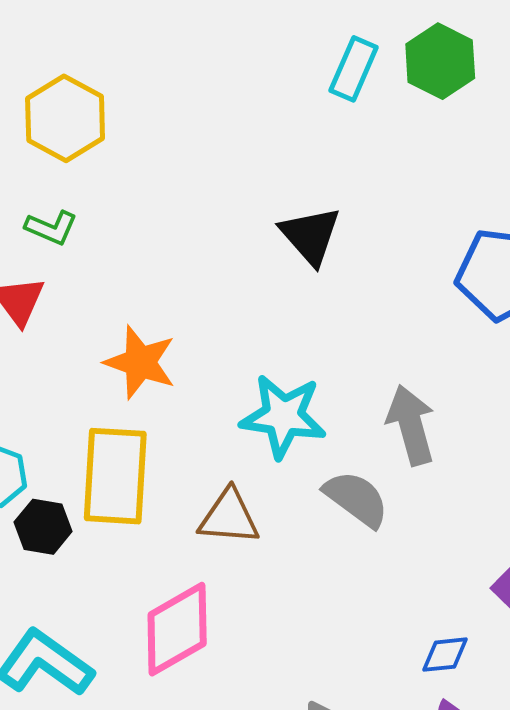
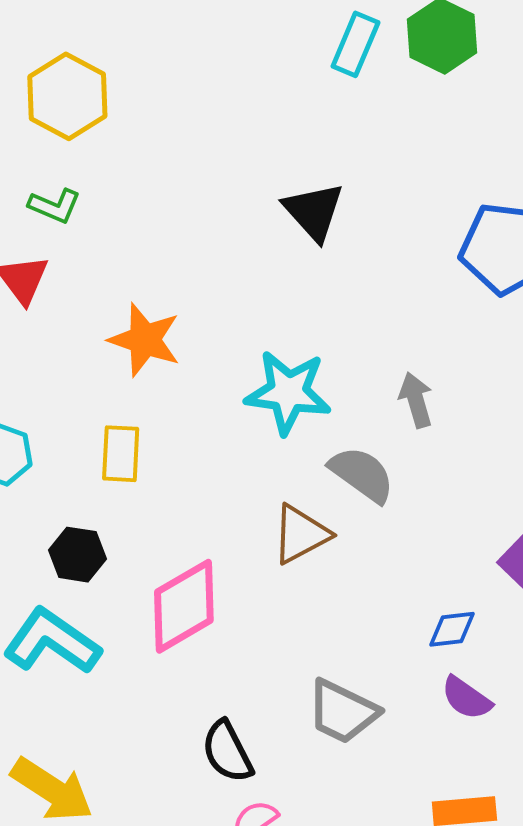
gray arrow: (411, 425) -> (416, 400), size x0.7
yellow rectangle: (115, 476) -> (121, 454), size x0.6
brown triangle: (229, 517) -> (301, 534), moved, turned -32
black hexagon: (43, 527) -> (77, 555), moved

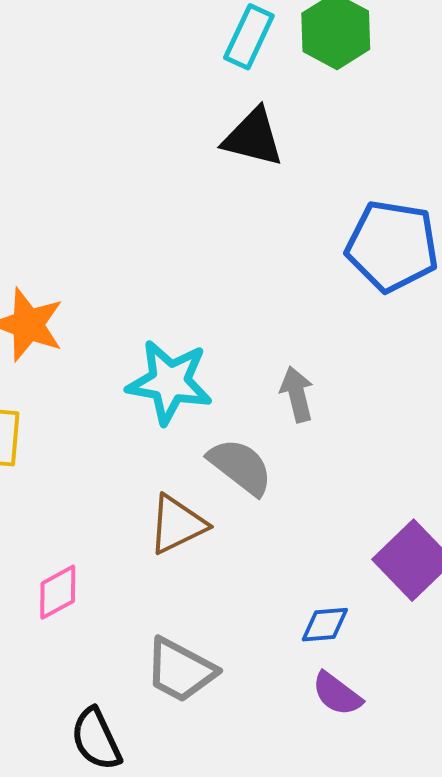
black triangle: (314, 211) -> (253, 137), moved, turned -36
pink diamond: (184, 606) -> (58, 592), size x0.6
gray trapezoid: (343, 712) -> (180, 670), moved

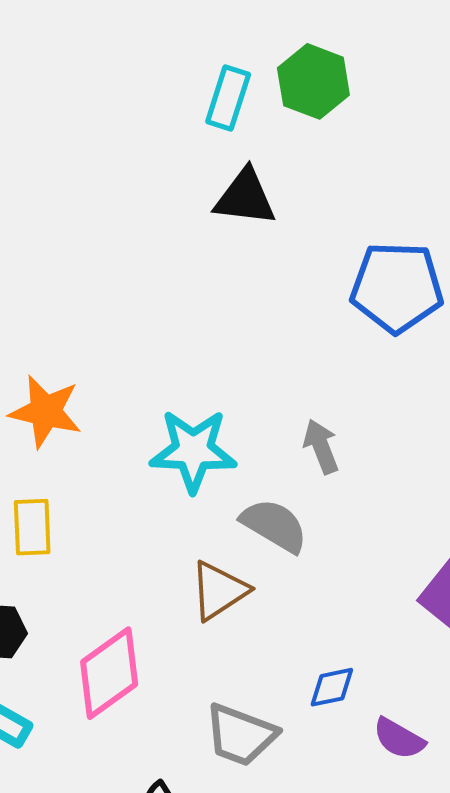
pink diamond: (58, 592) -> (109, 673), size x1.6
blue diamond: (325, 625) -> (332, 687), moved

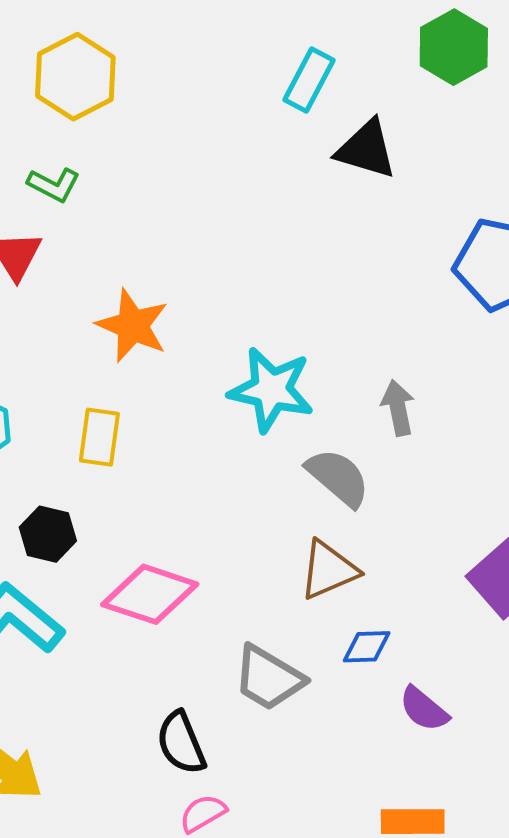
cyan rectangle: (228, 98) -> (309, 80), moved
brown triangle: (219, 591) -> (329, 570), moved
pink diamond: (109, 673) -> (150, 594), turned 44

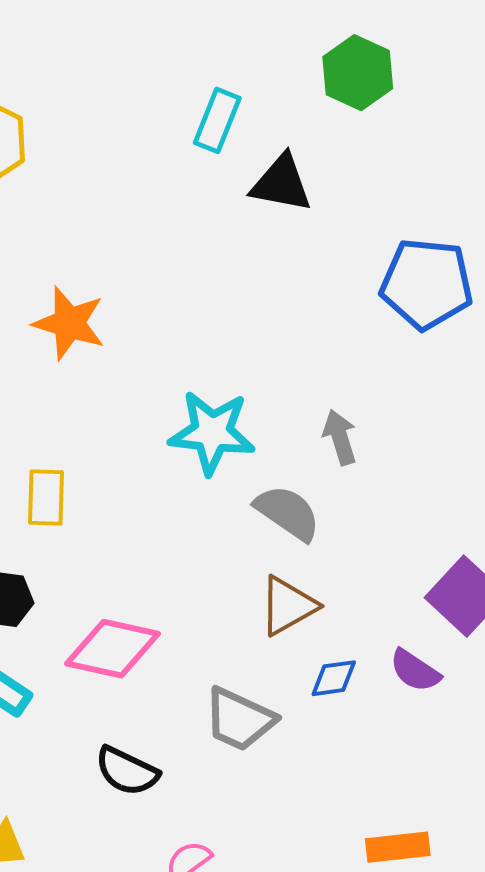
orange star: (133, 326) -> (69, 323), moved
purple semicircle: (424, 709) -> (415, 671), moved
black semicircle: (181, 743) -> (127, 771), moved, turned -36

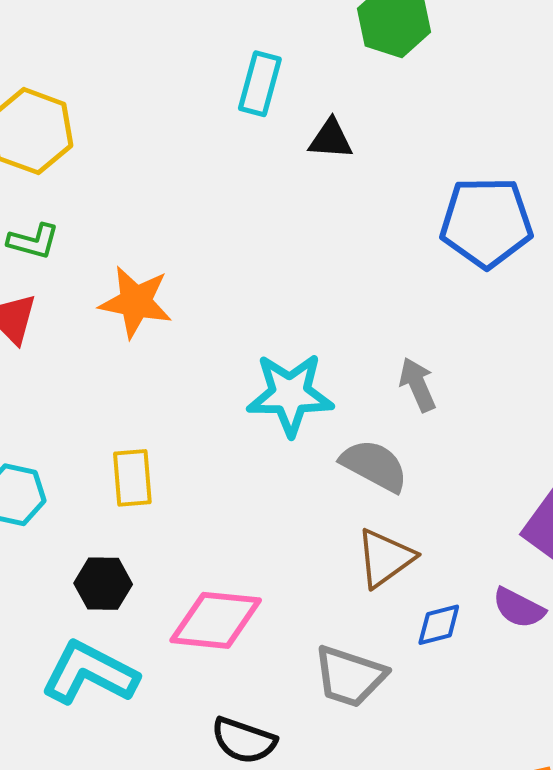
black triangle: (281, 183) -> (331, 139), size x0.7

